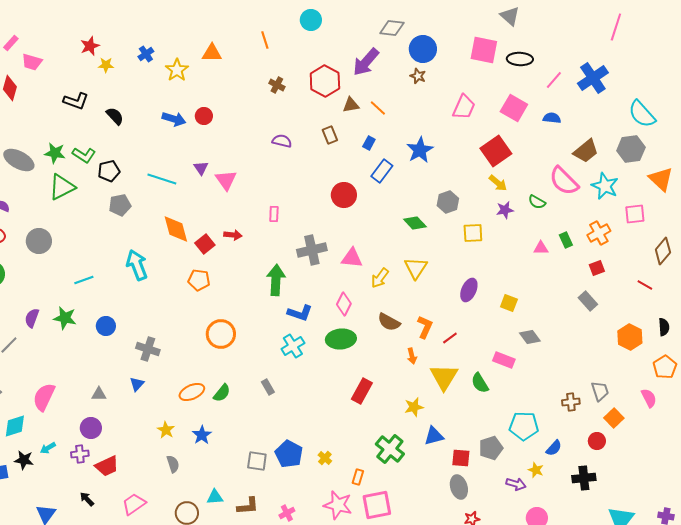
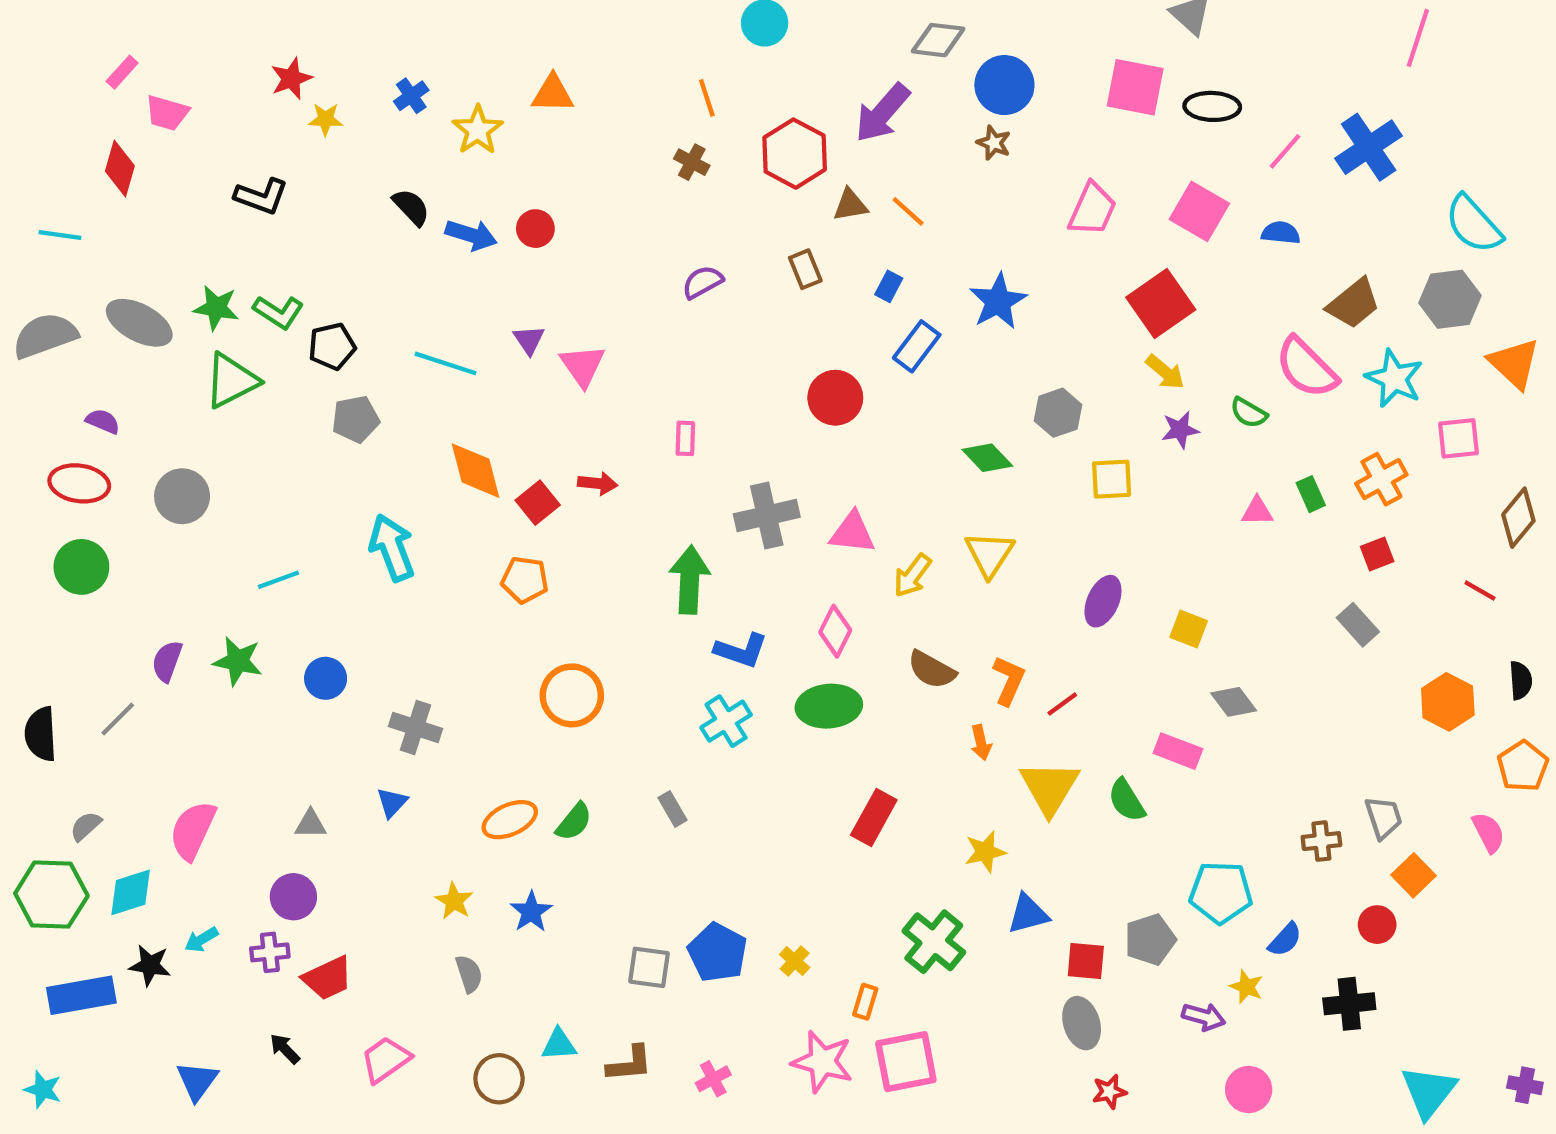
orange line: (265, 40) -> (707, 98), moved
black semicircle: (115, 116) -> (411, 207), moved
purple semicircle: (282, 141) -> (702, 282), turned -42

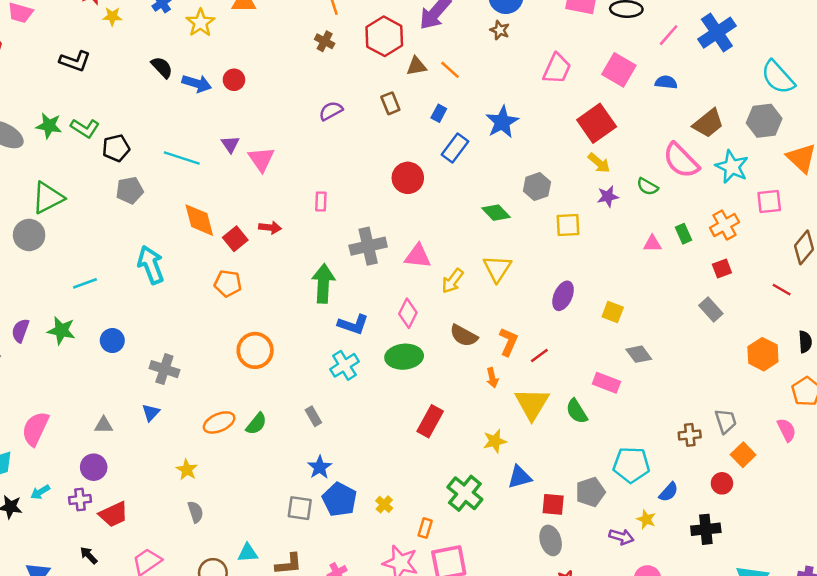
green triangle: (231, 381) -> (48, 198), moved
blue star: (531, 912) -> (320, 467), moved

